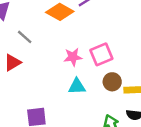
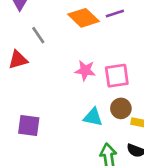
cyan triangle: (77, 86) -> (93, 117), moved

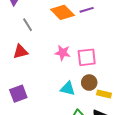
red triangle: (18, 60) -> (20, 52), moved
purple square: (29, 125) -> (18, 94), turned -30

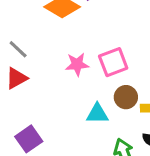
gray line: (28, 25) -> (18, 49), moved

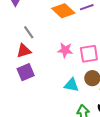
purple square: (29, 139) -> (26, 72), moved

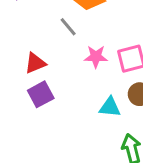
gray line: (29, 32) -> (68, 27), moved

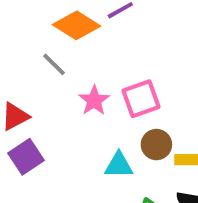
pink star: (96, 57) -> (94, 100), turned -30

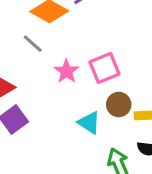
cyan triangle: (119, 165) -> (89, 123), turned 35

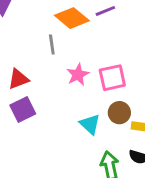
gray line: (33, 44) -> (52, 44), turned 30

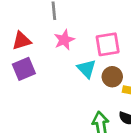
pink star: (78, 75) -> (64, 40), moved
cyan triangle: (90, 124) -> (86, 69), moved

